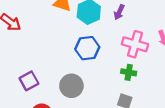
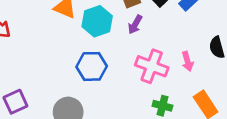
green cross: (129, 72) -> (162, 106), moved

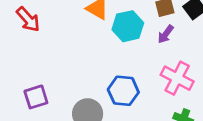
blue hexagon: (92, 66) -> (123, 91), moved

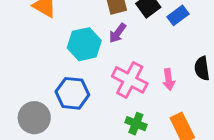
cyan hexagon: (128, 26) -> (84, 44), moved

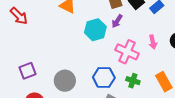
pink arrow: (169, 79) -> (153, 42), moved
blue hexagon: (72, 93) -> (104, 77), moved

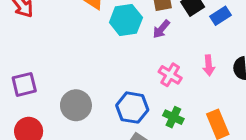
cyan hexagon: (95, 30) -> (126, 20), moved
pink cross: (127, 52) -> (170, 75), size x0.7

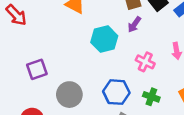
cyan hexagon: (126, 20) -> (104, 39), moved
purple square: (24, 84) -> (37, 69), moved

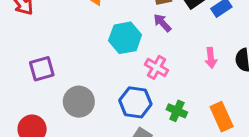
purple arrow: (134, 25) -> (162, 23), turned 98
pink cross: (145, 62) -> (157, 67), moved

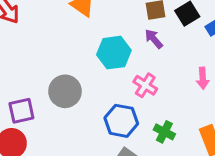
purple square: (42, 69) -> (21, 111), moved
gray circle: (79, 102) -> (65, 91), moved

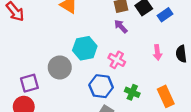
cyan hexagon: (114, 53) -> (85, 48), moved

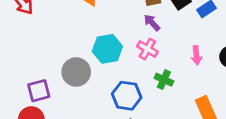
pink cross: (117, 60) -> (147, 49), moved
green cross: (132, 92) -> (164, 80), moved

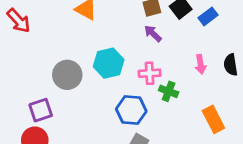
pink cross: (147, 49) -> (150, 73), moved, turned -30
gray circle: (76, 72) -> (67, 75), moved

